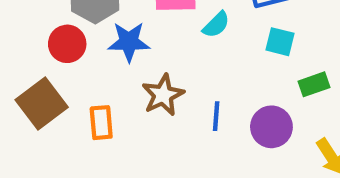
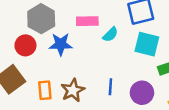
cyan square: (280, 42) -> (147, 44), size x1.5
brown star: (163, 95) -> (73, 90), moved

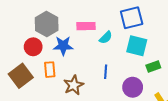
blue line: (110, 87) -> (106, 72), moved
orange rectangle: (45, 90) -> (50, 70), moved

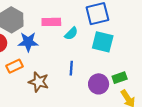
green rectangle: (153, 66) -> (120, 78), moved
orange rectangle: (50, 70) -> (14, 66), turned 70
brown star: (74, 85) -> (39, 82), turned -30

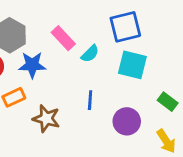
pink rectangle: (51, 22) -> (63, 38), turned 48
green rectangle: (120, 78) -> (168, 102), moved, turned 56

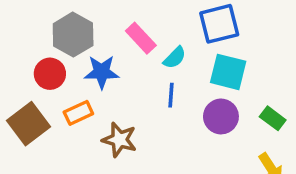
blue line: (90, 100) -> (171, 95), moved
purple circle: (127, 121) -> (221, 116), moved

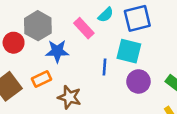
cyan semicircle: (175, 58) -> (106, 15), moved
cyan square: (228, 72) -> (129, 51), moved
red circle: (50, 74) -> (14, 43), moved

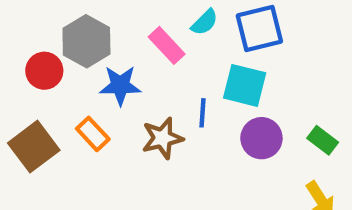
orange rectangle: (41, 79) -> (93, 134), turned 72
brown star: (69, 97) -> (162, 138), moved, turned -30

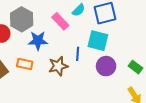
orange rectangle: (93, 134) -> (25, 64), turned -35

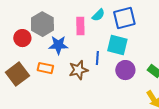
pink rectangle: (60, 21) -> (80, 26), turned 42

